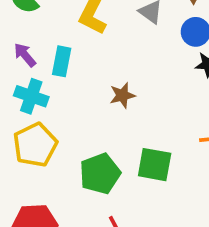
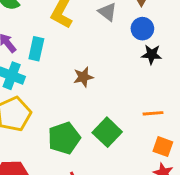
green square: (155, 165) -> (107, 132), turned 32

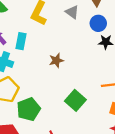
green pentagon: (64, 138) -> (29, 109), moved

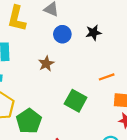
blue circle: (98, 23) -> (62, 34), moved

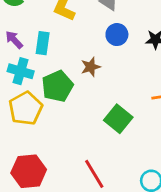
green pentagon: (29, 121) -> (57, 86), moved

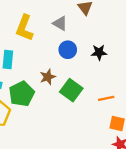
green square: (118, 119) -> (71, 90), moved

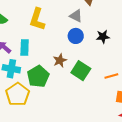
gray triangle: (60, 23) -> (76, 16), moved

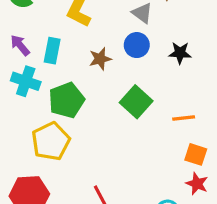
brown star: (60, 60) -> (100, 59), moved
yellow pentagon: (18, 94) -> (51, 141), moved

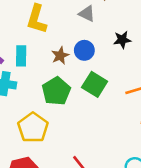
blue circle: (137, 45) -> (84, 50), moved
green pentagon: (67, 100) -> (56, 91), moved

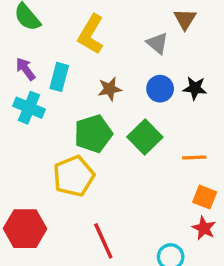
blue circle: (84, 50) -> (160, 89), moved
yellow pentagon: (33, 128) -> (74, 176), moved

